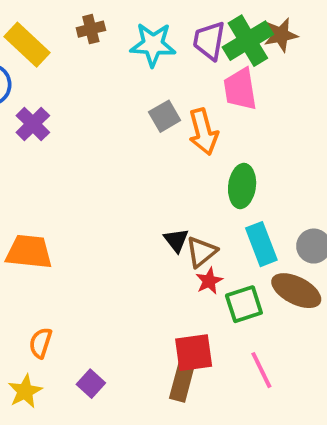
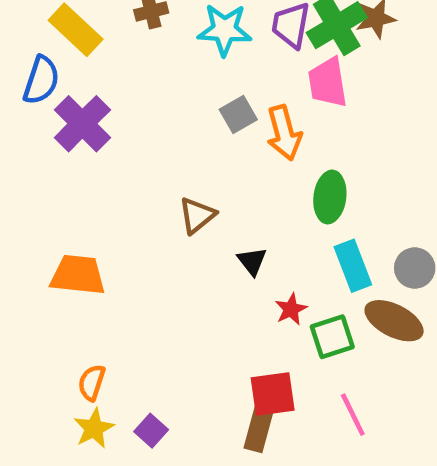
purple cross: (33, 124) -> (82, 124), size x1.4
brown triangle: (201, 252) -> (197, 215), moved
yellow star: (25, 391) -> (94, 428), moved

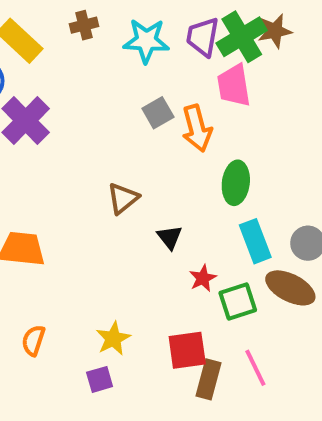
yellow star: (94, 428) -> (113, 339), moved
brown rectangle: (259, 428) -> (209, 379), moved
purple square: (151, 431) -> (100, 379), moved, turned 32

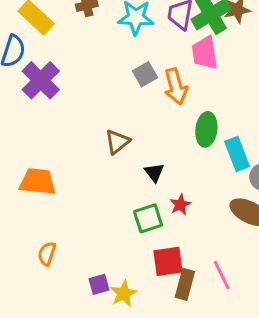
cyan rectangle: (255, 241) -> (237, 154), moved
green square: (238, 302) -> (148, 218), moved
yellow star: (113, 339) -> (124, 294), moved

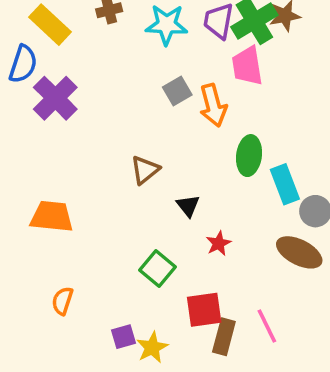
green square: (148, 218) -> (158, 269), moved, turned -32

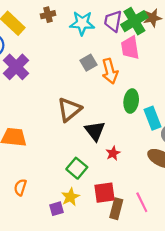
brown triangle: (145, 170) -> (69, 110), size x1.4
black triangle: (188, 206) -> (95, 131), size x1.5
yellow star: (152, 347) -> (70, 197), moved

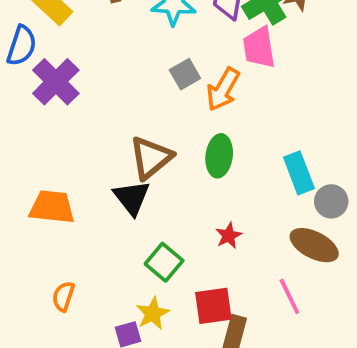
orange arrow: (110, 71) -> (223, 89), turned 45
green ellipse: (131, 101) -> (219, 156), moved
black triangle: (95, 131) -> (132, 198), moved
pink line: (142, 202) -> (289, 296), moved

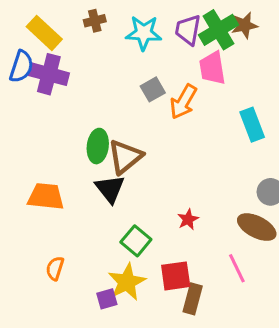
purple cross: (56, 82) -> (49, 74), moved, turned -30
green ellipse: (219, 156) -> (98, 146), moved
cyan rectangle: (299, 173) -> (252, 125), moved
yellow star: (153, 313) -> (127, 282), size x1.4

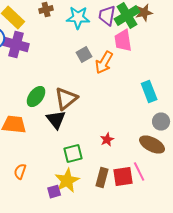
cyan rectangle: (252, 125) -> (149, 92), moved
green ellipse: (98, 146) -> (36, 97), moved, turned 30
green square: (136, 241) -> (73, 154), turned 36
red square: (176, 276) -> (123, 177), moved
brown rectangle: (193, 299) -> (102, 178), moved

